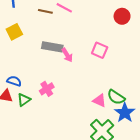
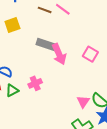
pink arrow: (67, 55) -> (59, 54), size x1.5
pink triangle: (99, 101) -> (83, 102), turned 32

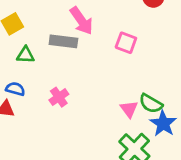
pink arrow: (59, 54) -> (81, 21), moved
green triangle: (12, 90) -> (26, 55), moved, turned 40

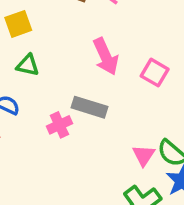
pink arrow: (81, 21) -> (106, 57), moved
gray rectangle: (63, 41) -> (89, 107), moved

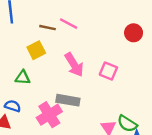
yellow square: (18, 24) -> (36, 50), moved
pink cross: (59, 125) -> (49, 115), size x1.5

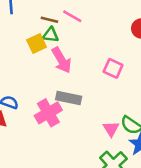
pink arrow: (74, 65) -> (62, 60), moved
green triangle: (23, 78) -> (51, 35), moved

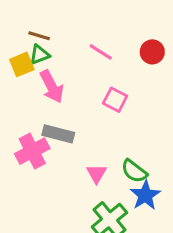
pink line: (72, 16) -> (101, 52), moved
green triangle: (51, 35) -> (40, 55), turned -30
pink triangle: (111, 129) -> (97, 174), moved

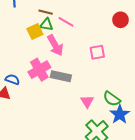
pink line: (101, 52) -> (66, 22), moved
green triangle: (40, 55) -> (46, 25), turned 32
pink square: (115, 100) -> (97, 52), turned -35
pink cross: (32, 151) -> (39, 70), moved

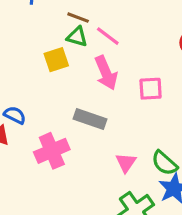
yellow square: (35, 32) -> (56, 60), moved
pink arrow: (55, 45) -> (106, 73), moved
pink cross: (39, 70) -> (52, 151), moved

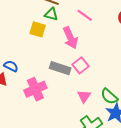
pink line: (108, 36) -> (85, 15), moved
yellow square: (56, 60) -> (38, 29), turned 35
pink square: (151, 89) -> (81, 65), moved, turned -35

